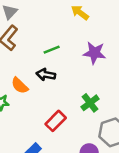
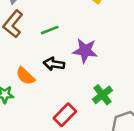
green line: (52, 50) -> (50, 30), moved
purple star: (94, 53) -> (85, 51), moved

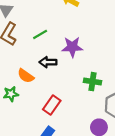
green cross: (103, 95) -> (93, 82), turned -35
red rectangle: (65, 115) -> (52, 105), moved

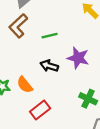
orange semicircle: (26, 76) -> (25, 85), moved

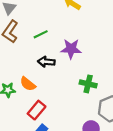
red rectangle: (40, 110) -> (37, 110), moved

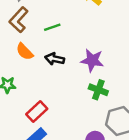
purple star: (71, 49) -> (92, 60), moved
orange semicircle: (28, 84) -> (25, 52), moved

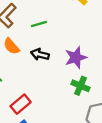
purple star: (92, 60) -> (76, 57), turned -30

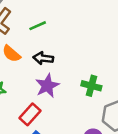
purple star: (76, 57) -> (47, 86), moved

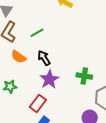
black arrow: (43, 58) -> (44, 58), turned 56

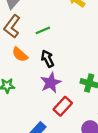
red rectangle: (38, 103) -> (63, 106), moved

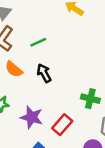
purple star: (51, 83) -> (32, 117), moved, turned -30

